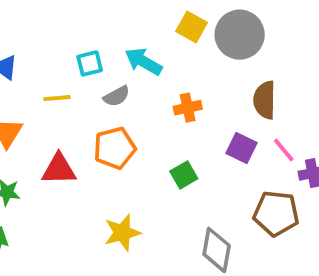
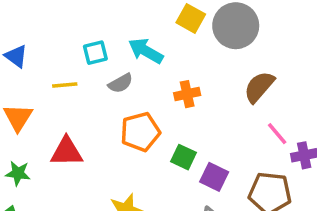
brown semicircle: (265, 100) -> (259, 87), turned 40
orange pentagon: (115, 148) -> (140, 132), moved
purple square: (242, 148) -> (214, 177), moved
green square: (184, 175) -> (184, 157), turned -35

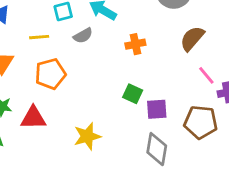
orange pentagon: (140, 132) -> (50, 74), moved
red triangle: (67, 152) -> (33, 118), moved
purple square: (214, 177) -> (157, 109), turned -30

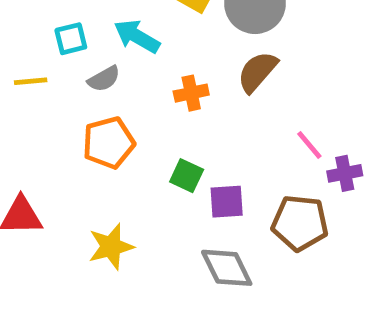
brown semicircle: (192, 38) -> (257, 72), moved
orange pentagon: (50, 74) -> (109, 143), moved
gray diamond: (157, 149) -> (227, 268), turned -36

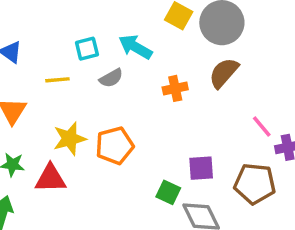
orange pentagon: (109, 143) -> (115, 146), moved
green square: (187, 176) -> (168, 192), moved
yellow star: (111, 247) -> (70, 139), moved

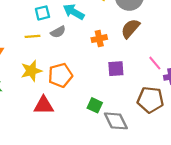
yellow line: (57, 80) -> (32, 36), moved
purple square: (201, 168) -> (116, 69), moved
red triangle: (51, 178) -> (44, 105), moved

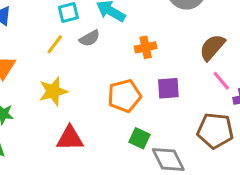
brown semicircle: (130, 29) -> (212, 47), moved
yellow line: (32, 36) -> (55, 44), turned -48
orange pentagon: (60, 75) -> (124, 96), moved

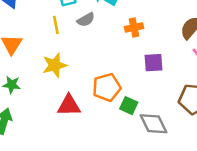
yellow line: (55, 44) -> (56, 25), turned -48
orange pentagon: (124, 96) -> (107, 87), moved

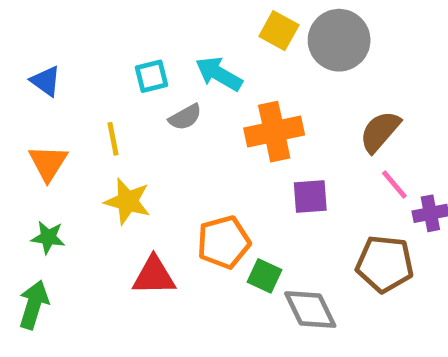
yellow line: (56, 25) -> (113, 139), moved
orange cross: (134, 27) -> (274, 132), size x1.6
yellow star: (55, 65) -> (127, 201), turned 30

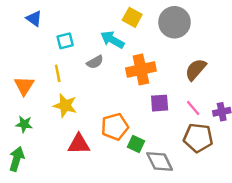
yellow square: (279, 31) -> (132, 17), moved
cyan square: (151, 76) -> (65, 41), moved
blue triangle: (46, 81) -> (34, 19), moved
pink line: (394, 184) -> (193, 108), moved

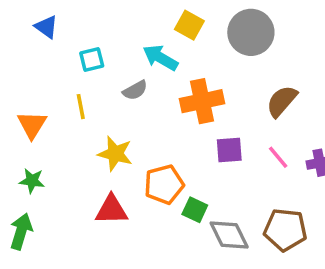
yellow star: (65, 106) -> (115, 154), moved
brown pentagon: (198, 138) -> (285, 230), moved

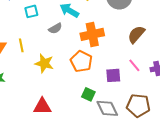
yellow line: (81, 107) -> (21, 45), moved
purple square: (229, 150) -> (113, 75), moved
orange pentagon: (164, 184) -> (81, 61), moved, turned -30
red triangle: (112, 210) -> (42, 106), moved

